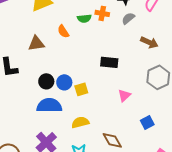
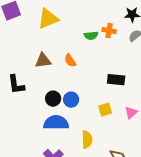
orange semicircle: (63, 31) -> (70, 61), moved
yellow square: (81, 89) -> (105, 110), moved
yellow semicircle: (80, 122) -> (87, 140), turned 102

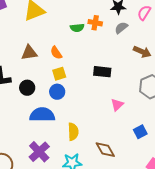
black circle: (53, 99) -> (27, 88), moved
yellow square: (105, 110) -> (59, 74), moved

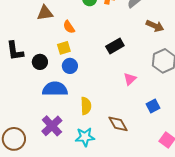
brown triangle: (29, 53) -> (45, 13), moved
black rectangle: (102, 72) -> (115, 46), turned -36
yellow square: (59, 74) -> (64, 48), moved

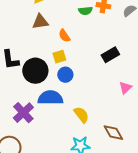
black circle: (40, 62) -> (35, 71), size x1.6
yellow semicircle: (86, 106) -> (81, 115), turned -36
purple cross: (52, 126) -> (23, 113), moved

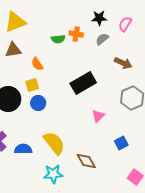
black rectangle: (110, 55) -> (83, 83), size x1.4
blue semicircle: (50, 98) -> (23, 149), moved, size x0.7
yellow semicircle: (81, 115) -> (54, 143), size x1.4

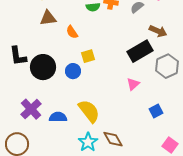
black rectangle: (83, 83) -> (140, 51), moved
yellow square: (32, 85) -> (88, 56), moved
brown diamond: (86, 161) -> (113, 139), moved
cyan star: (53, 174) -> (88, 142), turned -30

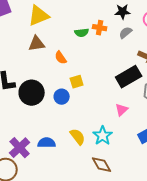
purple cross: (31, 109) -> (20, 148), moved
yellow semicircle: (89, 111) -> (78, 137), size x0.7
cyan star: (88, 142) -> (103, 136), moved

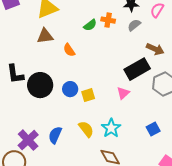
green semicircle: (82, 33) -> (90, 25), turned -32
yellow square: (77, 82) -> (88, 95), moved
pink triangle: (122, 110) -> (123, 93), moved
blue semicircle: (47, 143) -> (55, 135), turned -66

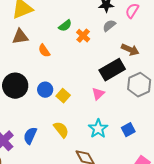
orange cross: (108, 20) -> (83, 36), moved, turned 32
yellow square: (88, 95) -> (63, 96), turned -32
cyan star: (111, 128) -> (98, 129), moved

